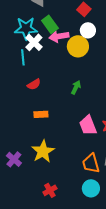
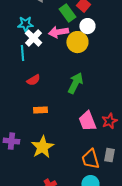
green rectangle: (50, 24) -> (67, 13), moved
cyan star: (26, 28) -> (25, 24), size x0.7
green arrow: (76, 87) -> (75, 83), size x1.5
purple cross: (14, 159) -> (11, 141), moved, turned -35

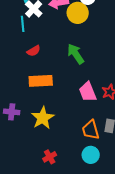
green arrow: (75, 83) -> (76, 54), turned -60
orange rectangle: (40, 110) -> (41, 81), size x1.6

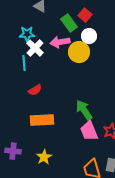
green arrow: (76, 54) -> (84, 110), moved
yellow star: (43, 118) -> (44, 157), size x0.7

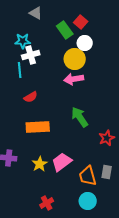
pink arrow: (60, 42) -> (74, 79), moved
white cross: (35, 48) -> (31, 55), turned 30
pink trapezoid: (89, 131) -> (62, 162), moved, turned 75

